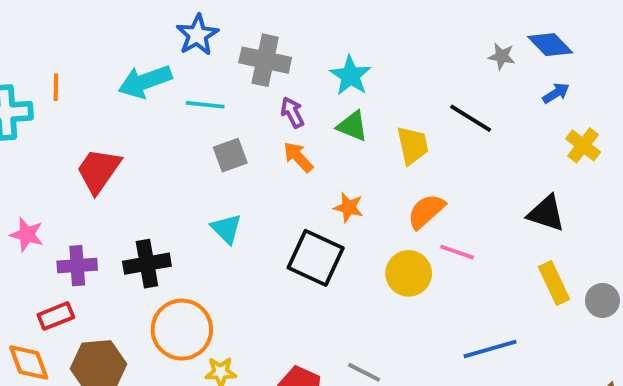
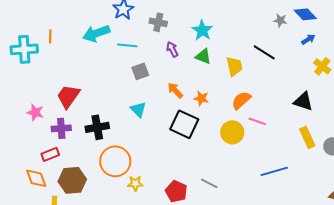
gray cross: (265, 60) -> (158, 22), size x0.7
orange arrow: (298, 157) -> (175, 90), moved
red trapezoid: (99, 171) -> (68, 96), moved

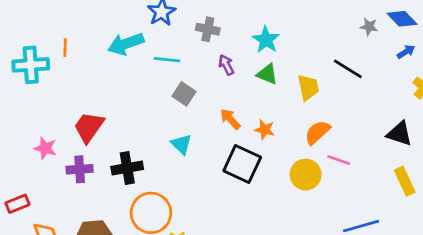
gray square: (140, 71) -> (184, 94), turned -36
red rectangle: (50, 154) -> (18, 204), moved

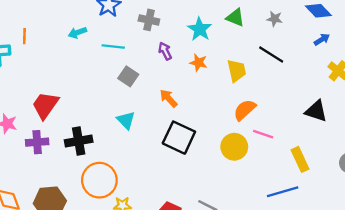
gray star: (369, 27) -> (275, 19), moved
cyan arrow: (126, 44) -> (77, 33), size x0.6
green triangle: (267, 74) -> (235, 18), moved
orange star: (265, 130) -> (199, 63), moved
yellow rectangle: (405, 181) -> (300, 159), moved

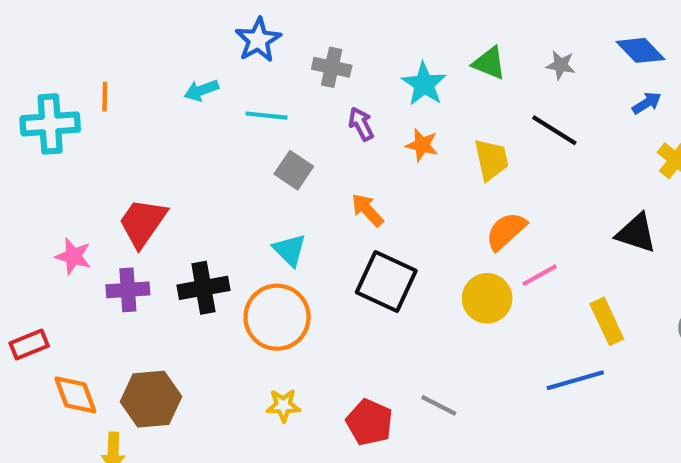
pink line: (263, 134) -> (540, 275), turned -48
orange circle: (99, 180) -> (277, 317), moved

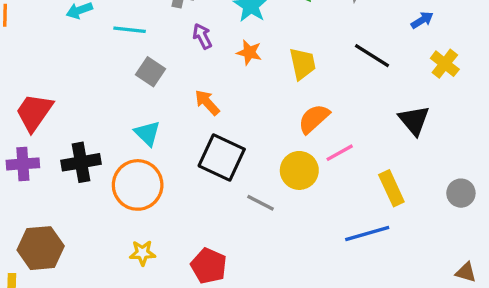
black line: (554, 130) -> (372, 56), moved
black triangle: (636, 233) -> (414, 120), turned 32
gray line: (439, 405) -> (260, 203), moved

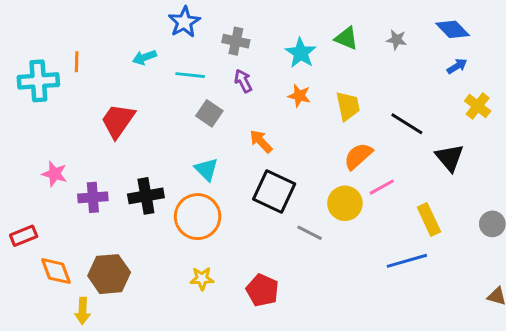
purple arrow: (202, 36) -> (243, 81), moved
black line: (372, 56) -> (407, 124), moved
red trapezoid: (34, 112) -> (118, 121), moved

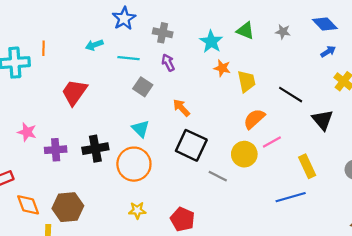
orange star: (299, 96) -> (222, 68), moved

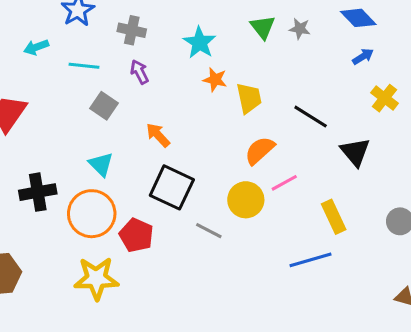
green triangle: (245, 31) -> (263, 27), moved, turned 30
yellow star: (137, 210) -> (96, 278), size x1.8
red pentagon: (182, 219) -> (136, 235), moved

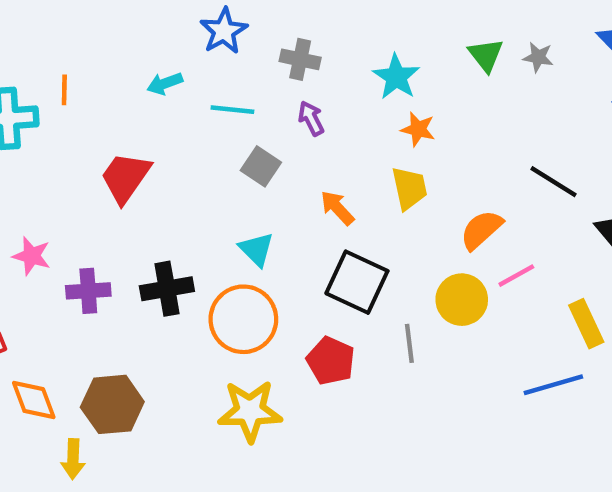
yellow trapezoid: (249, 98) -> (409, 188), moved
gray line: (209, 231) -> (409, 343), turned 56
red pentagon: (136, 235) -> (331, 361), moved

